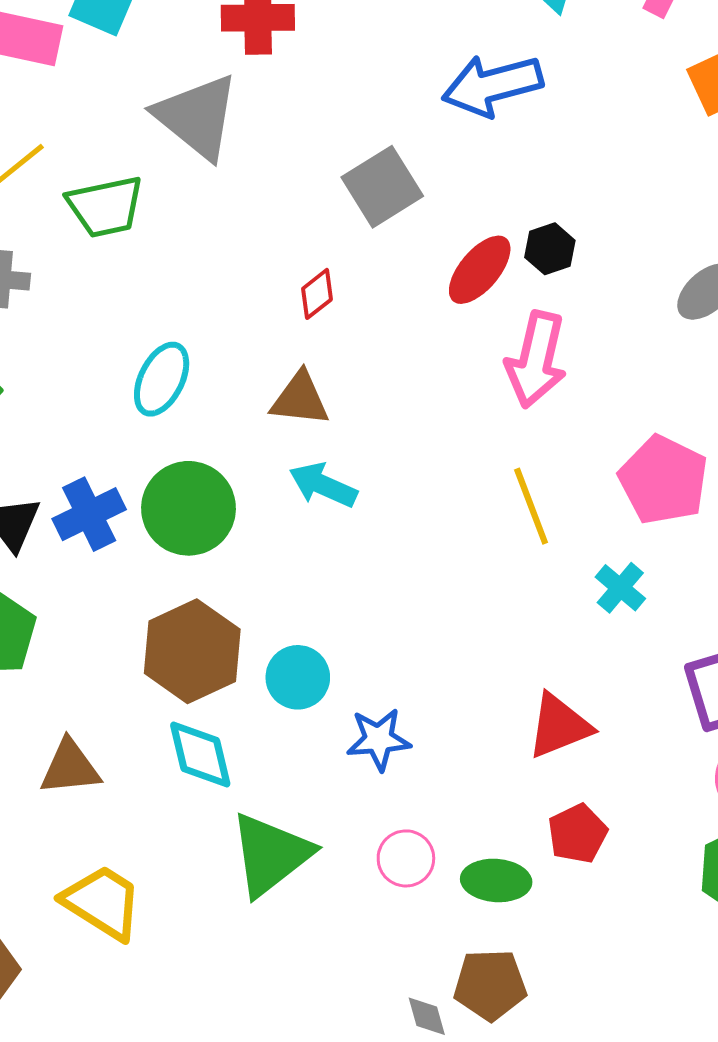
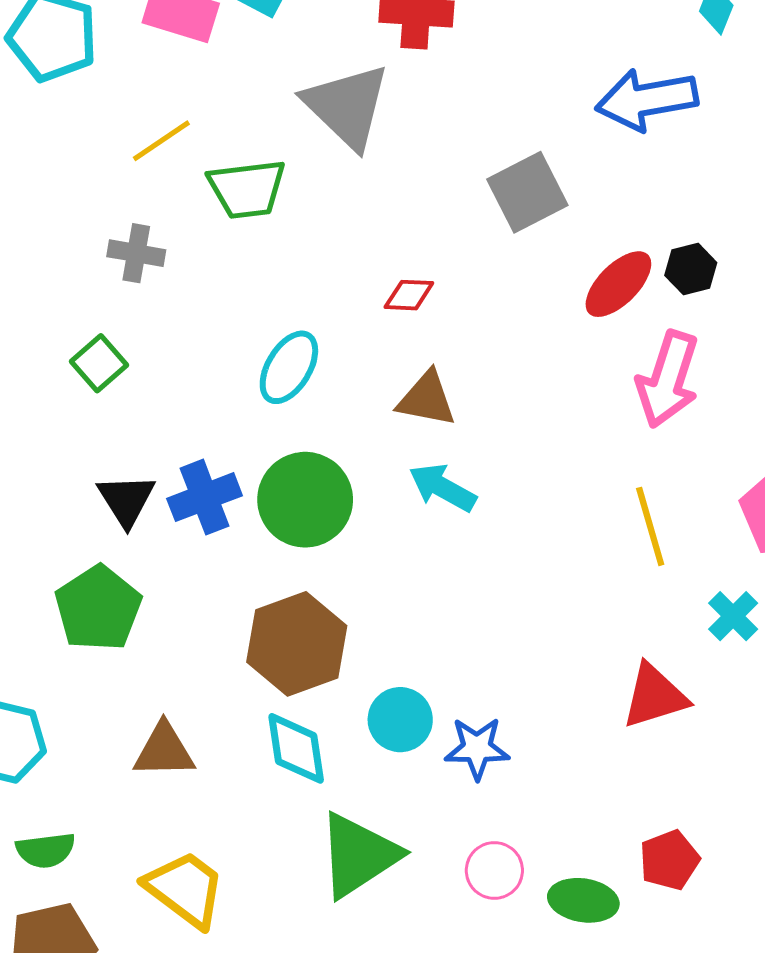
red diamond: (317, 294) -> (409, 295), moved, turned 36
cyan circle: (298, 677) -> (400, 720), moved
red triangle: (559, 726) -> (655, 696), moved

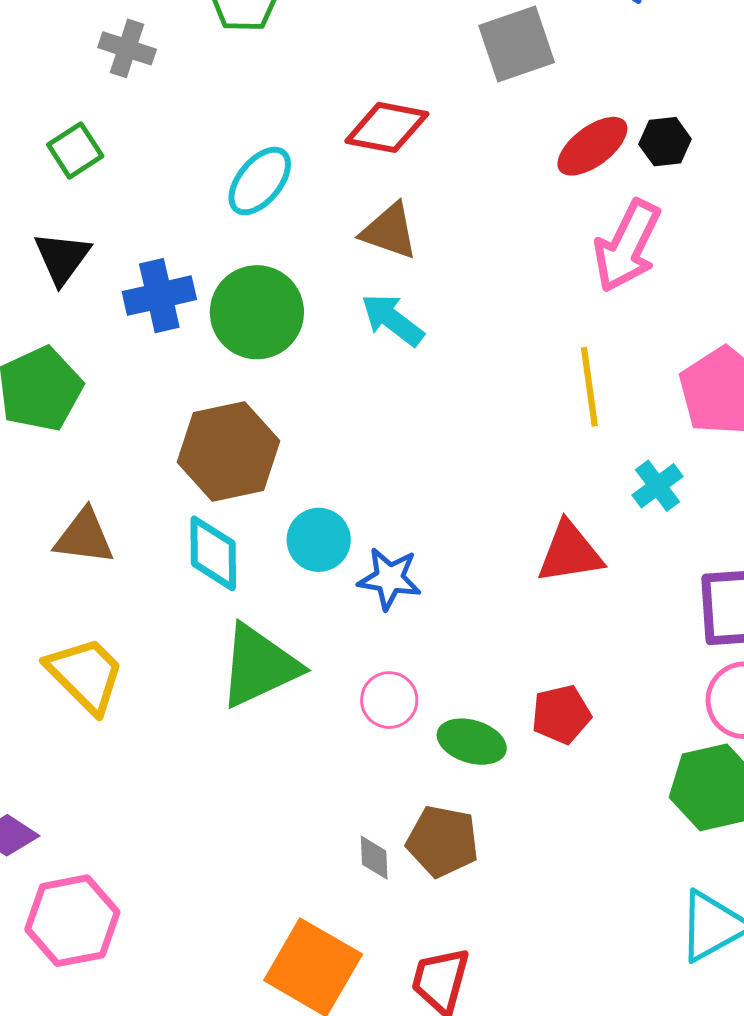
red diamond: (409, 295) -> (387, 127), size x1.6
black triangle: (126, 500) -> (62, 258), moved

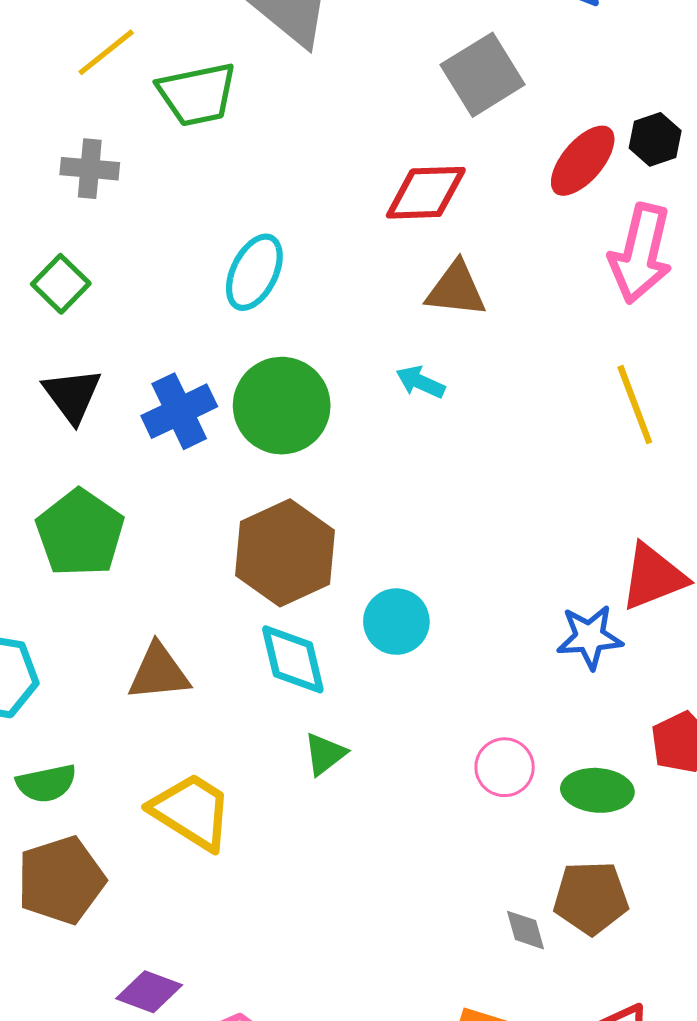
red diamond: (387, 127) -> (426, 193), moved
brown triangle: (389, 231) -> (456, 289), moved
cyan arrow: (392, 320) -> (420, 382), size x0.7
blue star: (389, 579) -> (590, 637), moved
green triangle: (259, 666) -> (325, 754), moved, size x0.5

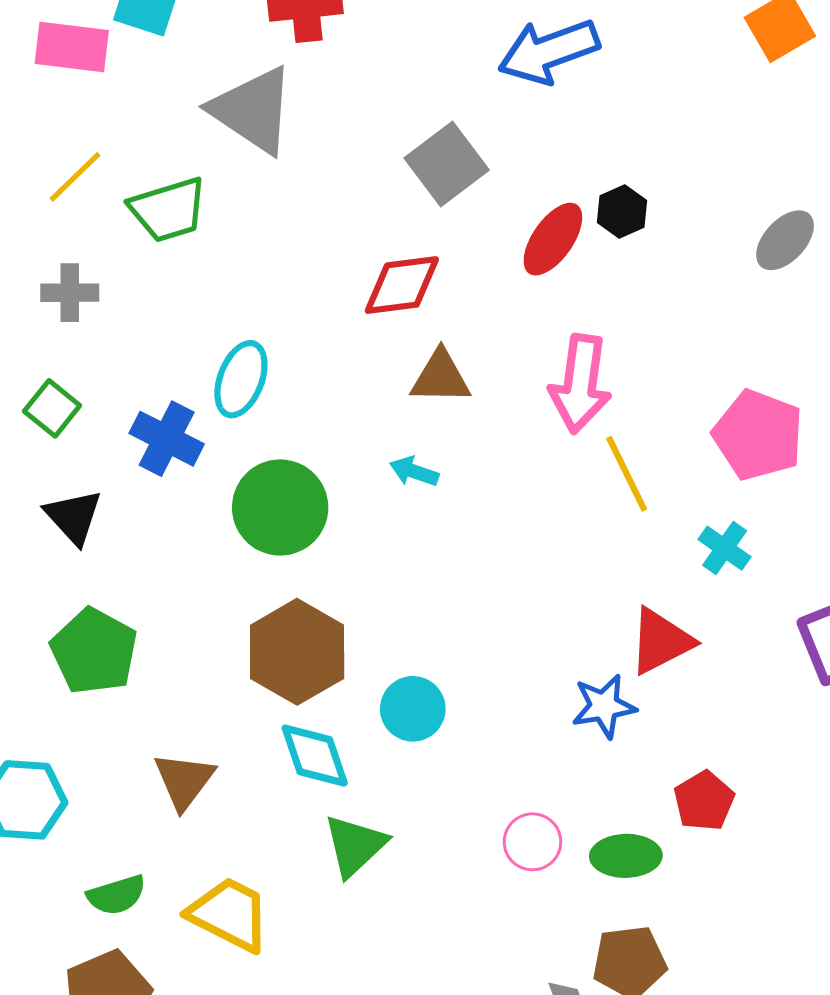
pink arrow: (641, 254) -> (580, 384), moved
blue cross: (179, 411) -> (167, 439), moved, turned -32
brown triangle: (159, 672) -> (184, 781), turned -42
green triangle: (325, 754) -> (355, 845), size x1.5
green semicircle: (46, 783) -> (117, 895), moved

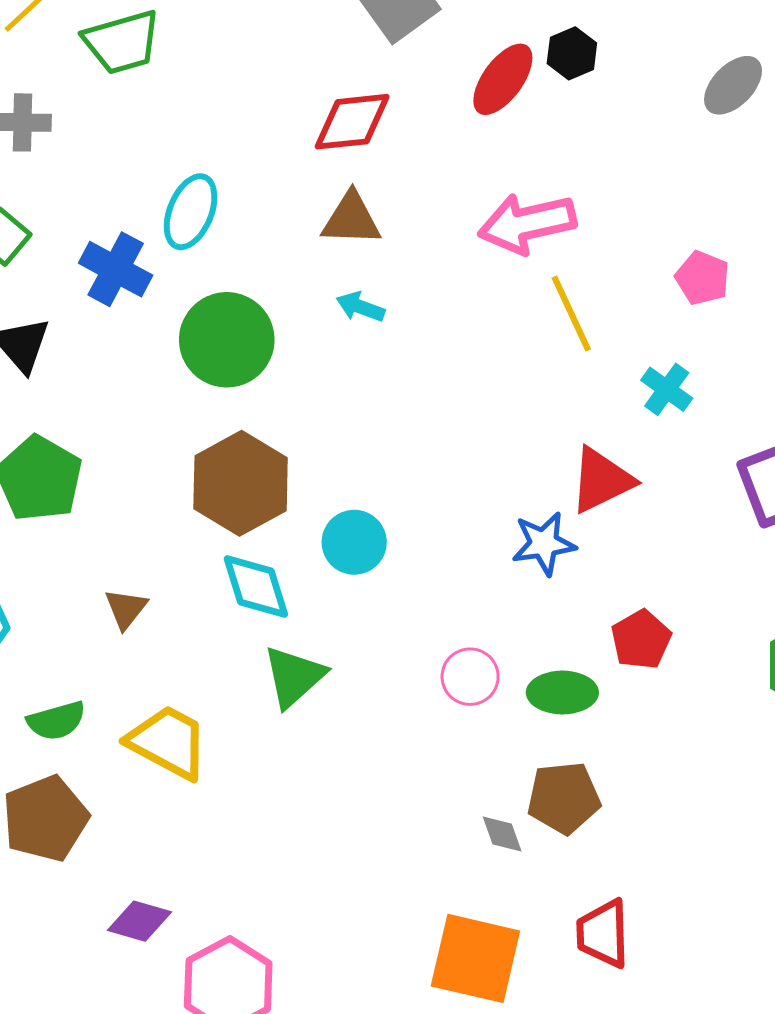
brown triangle: (440, 377) -> (351, 219), moved
pink arrow: (580, 384) -> (527, 223), turned 68
pink pentagon: (758, 435) -> (702, 278), size x0.6
brown triangle: (184, 781) -> (126, 609), size x0.7

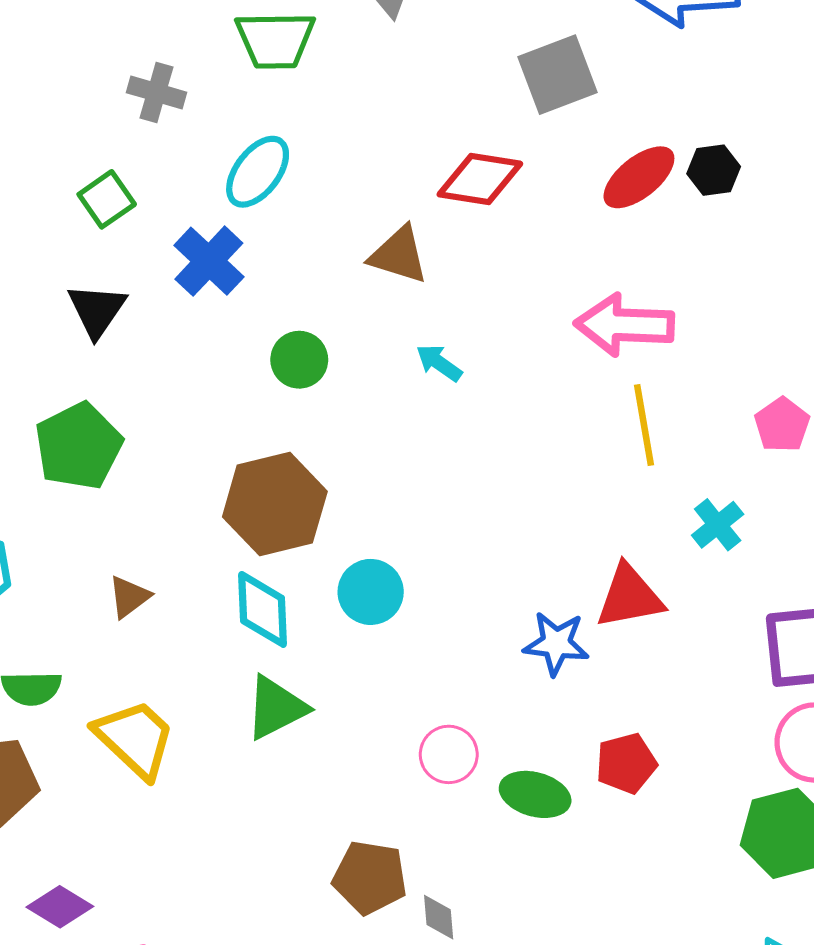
cyan ellipse: (191, 212) -> (258, 172), moved
brown triangle: (351, 219) -> (399, 255), moved
green circle: (227, 340) -> (299, 360), size x0.6
brown pentagon: (564, 798) -> (370, 877), moved

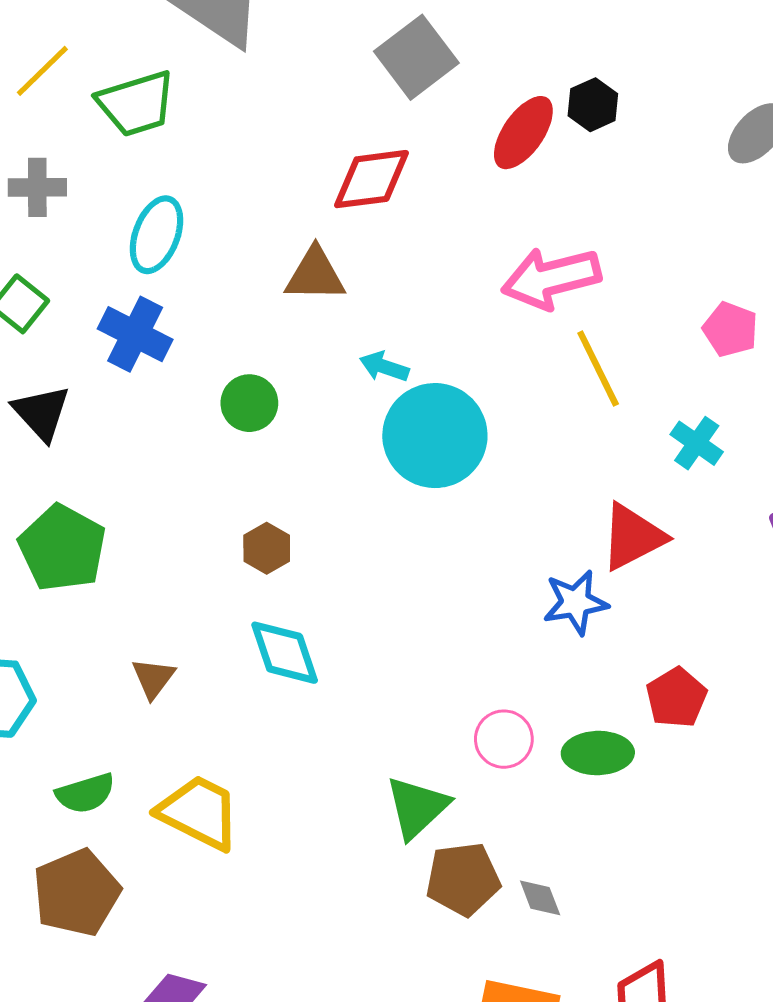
brown hexagon: (275, 504) -> (267, 548), size x0.5
cyan circle: (371, 592) -> (435, 436), moved, size x1.6
green triangle: (276, 708) -> (417, 807), moved

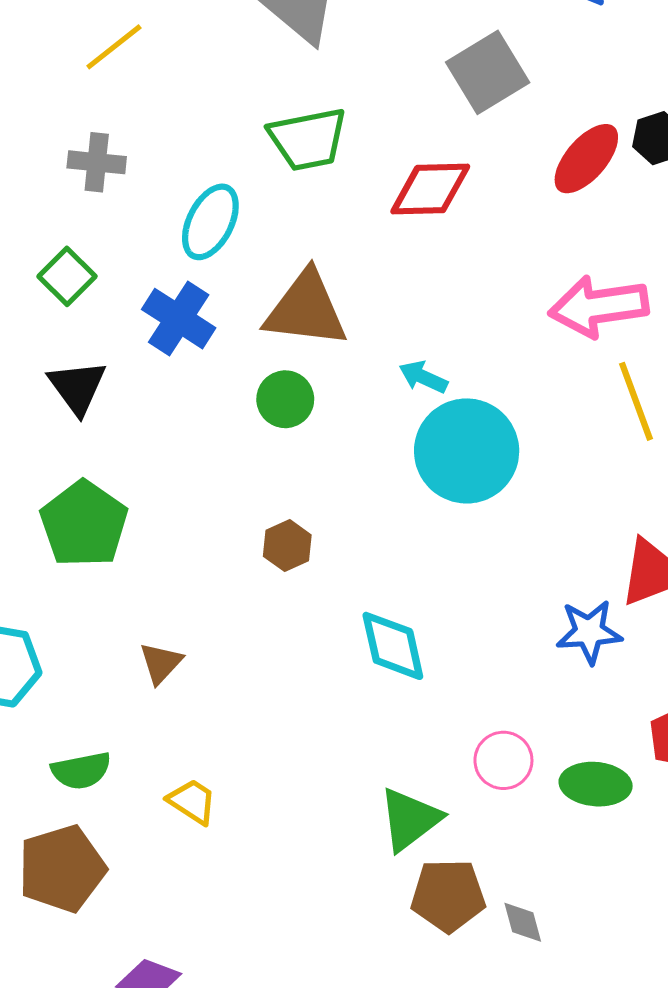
green trapezoid: (136, 104) -> (308, 139), moved
brown triangle: (315, 275) -> (306, 309), moved, size x1.4
cyan diamond: (285, 653) -> (393, 646), moved
yellow trapezoid: (199, 812) -> (192, 802), size x0.6

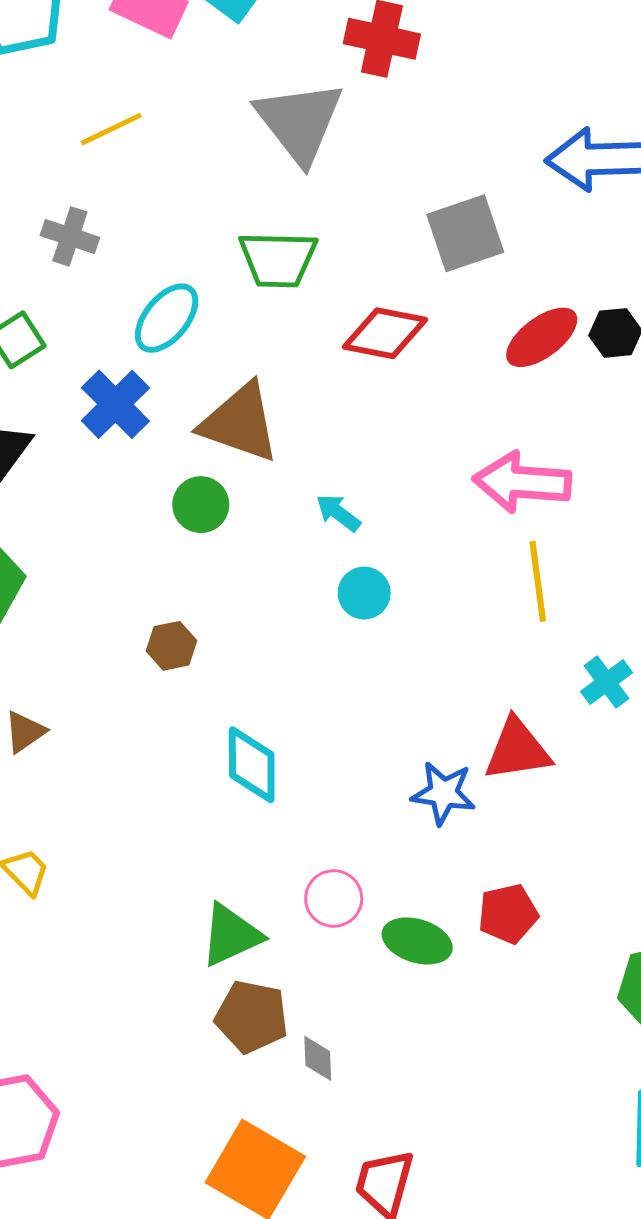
cyan circle: (467, 451) -> (364, 593), size x0.5

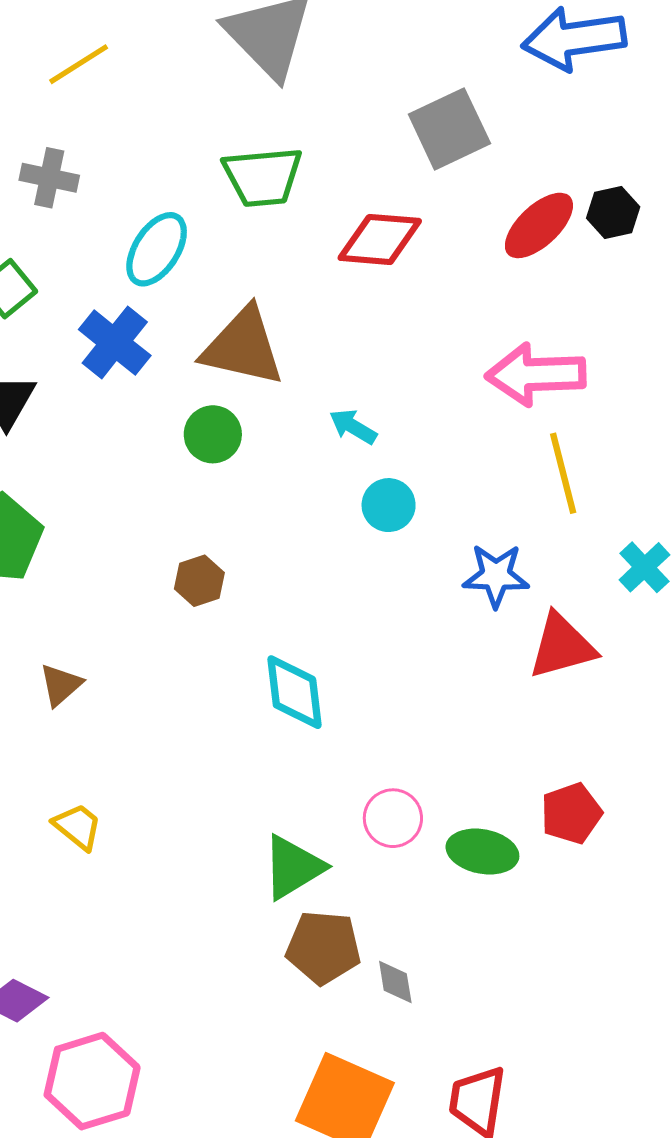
blue star: (443, 793) -> (496, 576), moved

